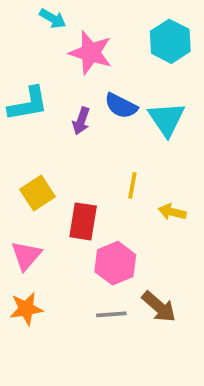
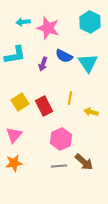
cyan arrow: (53, 19) -> (23, 22), moved, turned 144
red rectangle: (83, 221) -> (44, 106), moved, turned -36

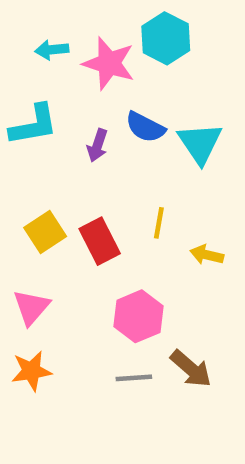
cyan hexagon: (90, 22) -> (166, 38), moved

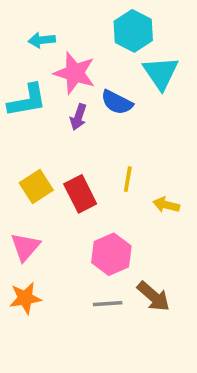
pink star: (109, 63) -> (75, 73), moved
cyan triangle: (200, 143) -> (161, 73), moved

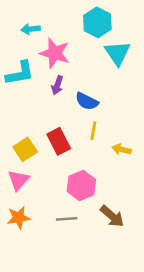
blue semicircle: (117, 102) -> (87, 101), moved
yellow square: (36, 186) -> (25, 149), moved
gray line: (108, 304) -> (67, 219), moved

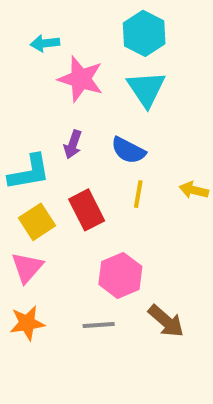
cyan triangle: (117, 53) -> (146, 89), moved
cyan L-shape: (20, 73) -> (29, 172), moved
purple arrow: (57, 85) -> (73, 144), moved
yellow arrow: (121, 149) -> (194, 190), moved

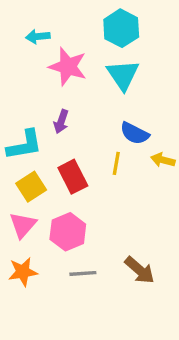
blue semicircle: (128, 150) -> (135, 133), moved
pink hexagon: (120, 275) -> (68, 232), moved

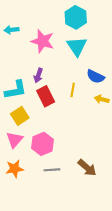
cyan arrow: (38, 37) -> (11, 30), moved
blue semicircle: (135, 133) -> (95, 76), moved
yellow line: (116, 163) -> (73, 90), moved
red rectangle: (73, 177) -> (46, 96), moved

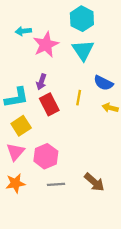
cyan arrow: (11, 30) -> (23, 31), moved
pink star: (43, 41) -> (46, 45), turned 30

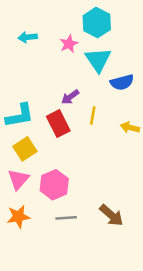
pink star: (46, 45) -> (69, 44), moved, size x0.6
purple arrow: (41, 82) -> (70, 97), moved, turned 35
blue semicircle: (103, 83) -> (122, 82), moved, turned -42

